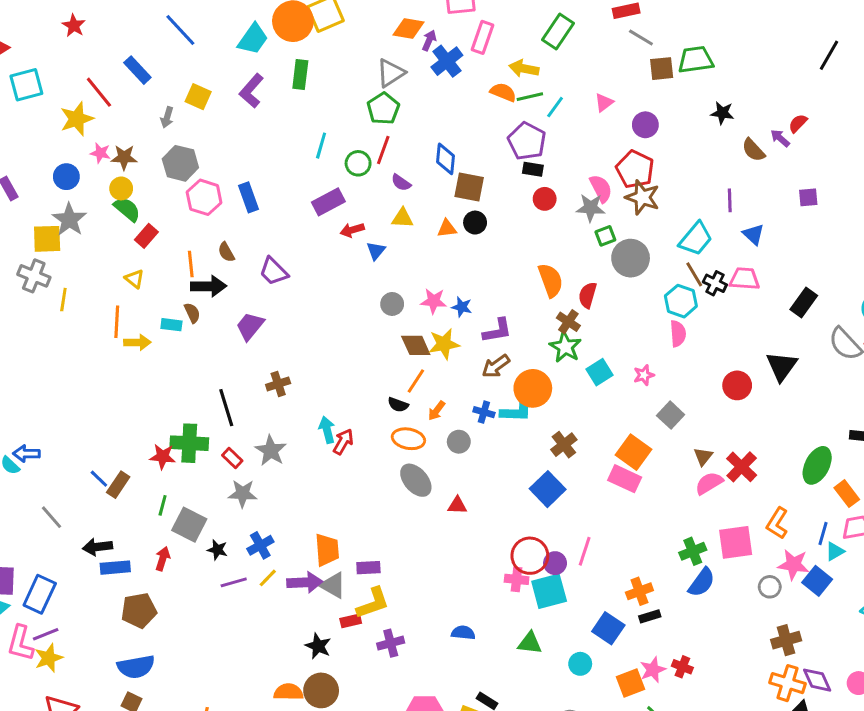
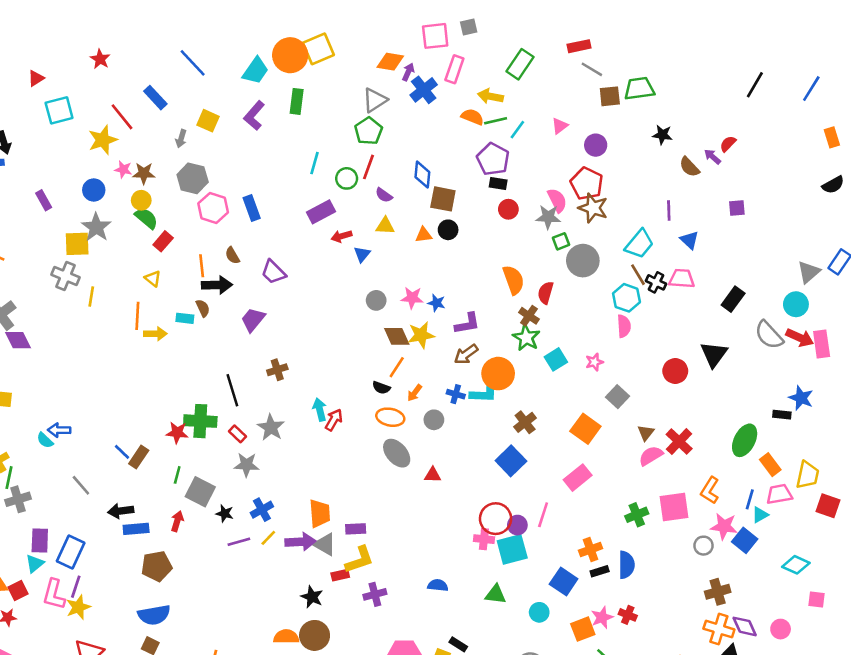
pink rectangle: (625, 479) -> (578, 478), moved, turned -64
blue semicircle: (702, 582) -> (626, 565), moved, turned -36
purple line: (46, 634) -> (76, 587), turned -50

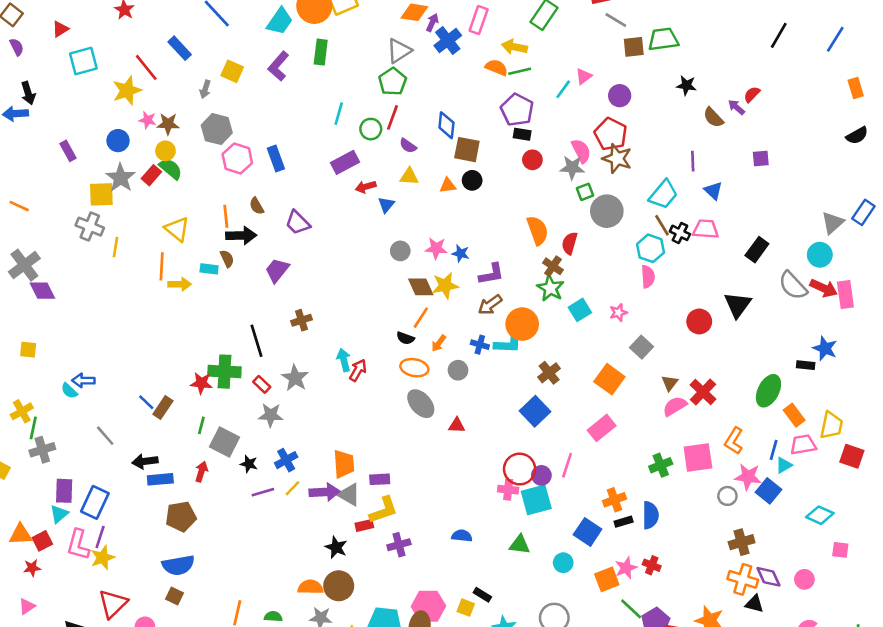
cyan line: (517, 130) -> (563, 89), moved
red rectangle: (163, 241) -> (151, 175), moved
yellow triangle: (153, 279) -> (177, 229), size x1.5

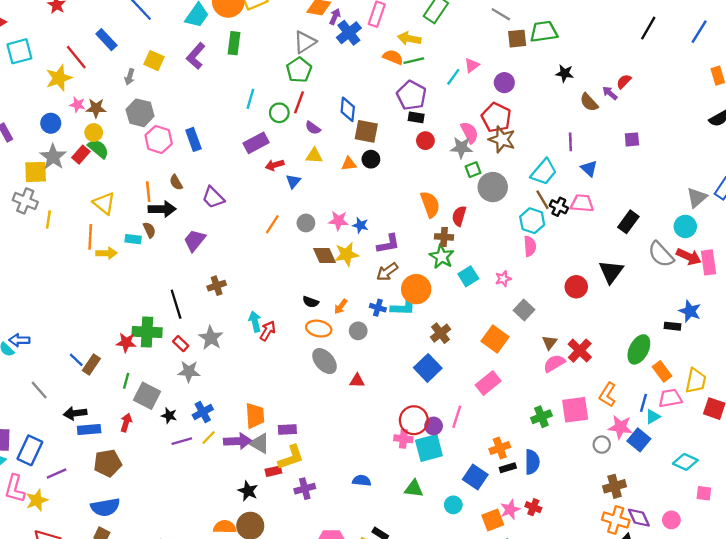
brown cross: (553, 266) -> (444, 237), turned -30
orange line: (421, 318) -> (272, 224), moved
purple line: (100, 537) -> (57, 474), moved, turned 48

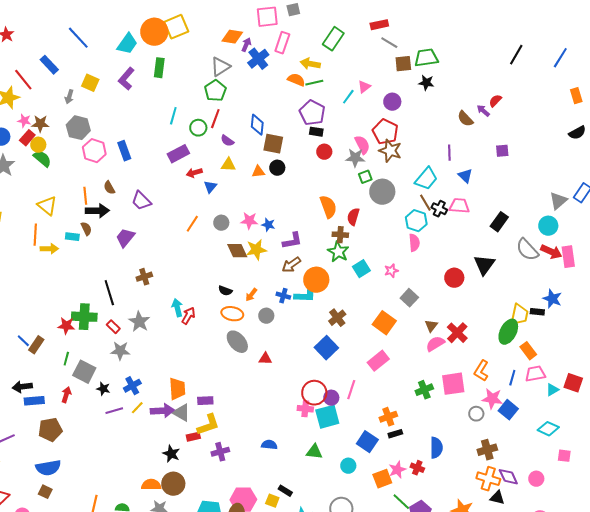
black star: (565, 73) -> (426, 83), moved
red rectangle: (81, 155) -> (27, 138), moved
yellow trapezoid: (696, 381) -> (519, 315), moved
cyan triangle: (653, 417) -> (552, 390), moved
blue semicircle: (532, 462) -> (436, 448), moved

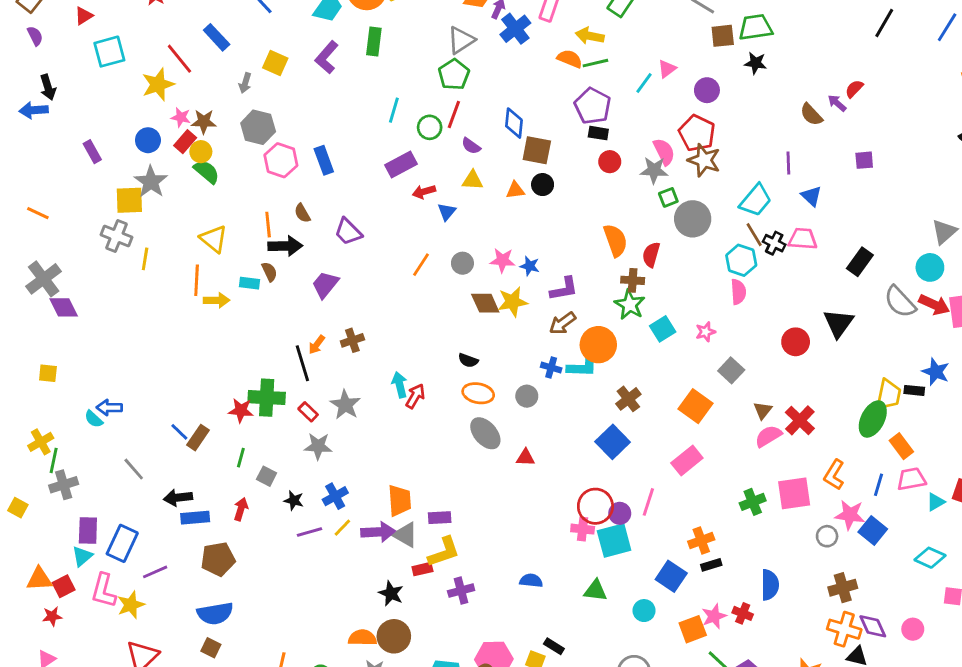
orange arrow: (251, 295) -> (317, 345), moved
gray square: (84, 372) -> (267, 476), size x0.6

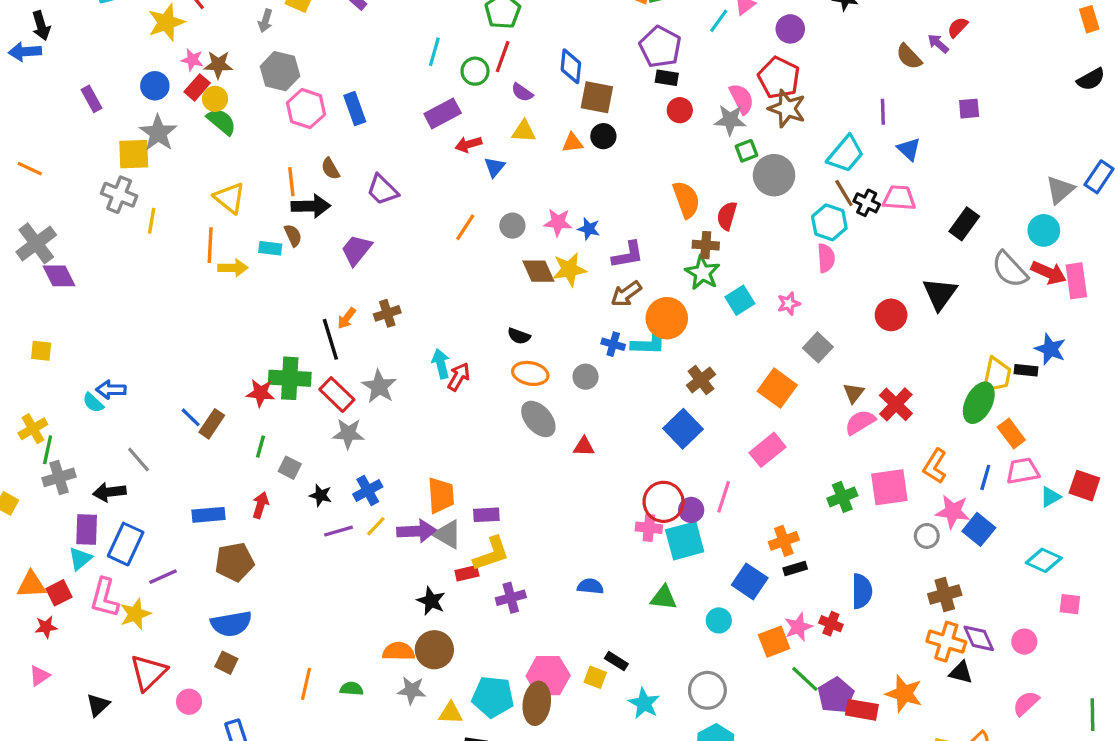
red rectangle: (308, 412) -> (337, 395), size x1.5
black arrow: (178, 498) -> (109, 492), moved

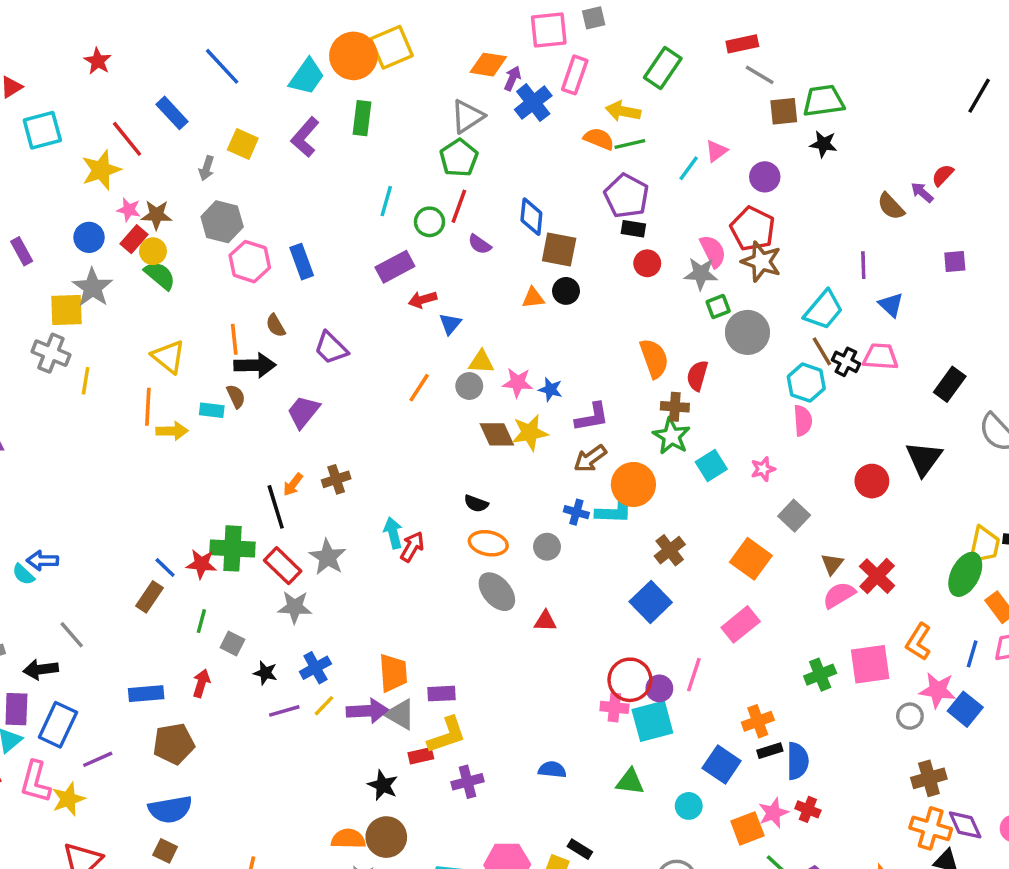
yellow triangle: (524, 131) -> (481, 362), moved
blue line: (191, 417) -> (165, 567), moved
blue semicircle: (862, 591) -> (798, 761), moved

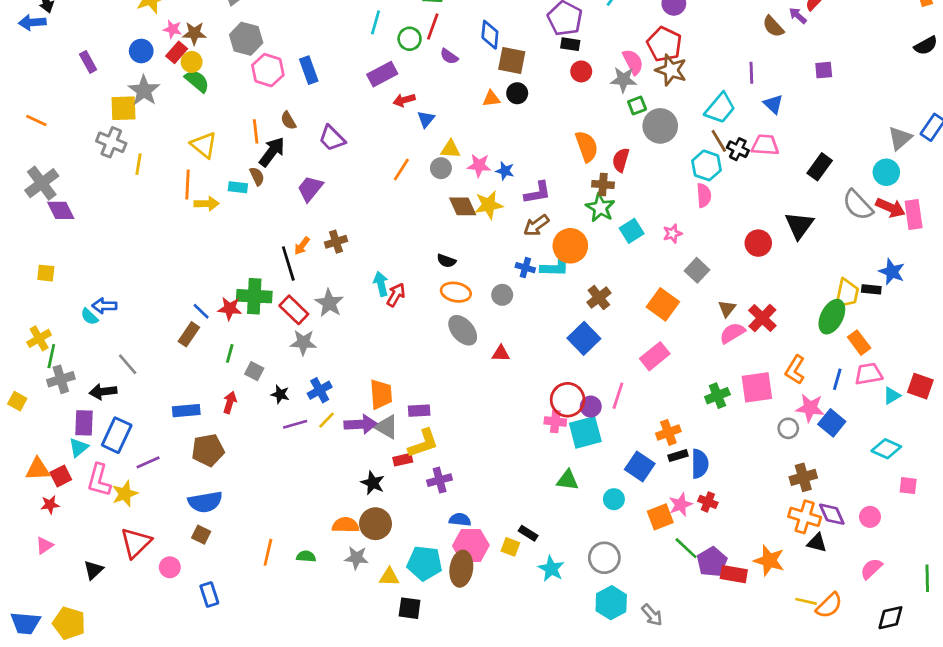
black arrow: (255, 365) -> (272, 152), turned -52
blue semicircle: (552, 770) -> (460, 520), moved

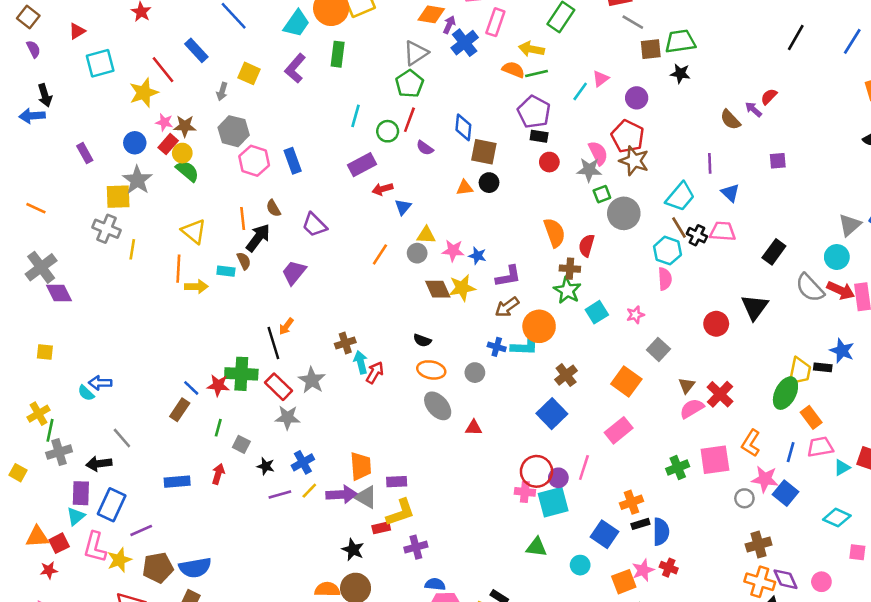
brown cross: (336, 242) -> (345, 343), moved
brown pentagon: (208, 450) -> (158, 568), moved

